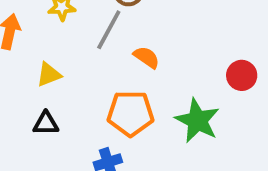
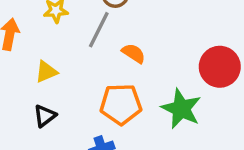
red circle: (242, 75) -> (220, 67), size x1.5
black triangle: (46, 123) -> (45, 116), turned -35

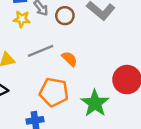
gray line: (99, 30) -> (41, 51), moved, turned 30

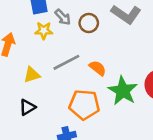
green star: (95, 103) -> (123, 91), moved

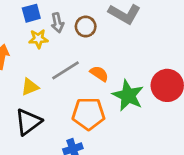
gray arrow: (63, 17) -> (57, 23), turned 36
black triangle: (27, 107) -> (28, 122), size x1.5

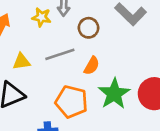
brown circle: (86, 27) -> (89, 28), moved
orange semicircle: (99, 74) -> (92, 66), turned 72

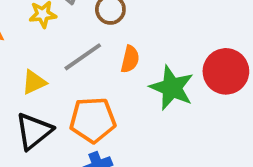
orange pentagon: (71, 102) -> (93, 120), moved

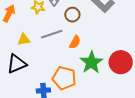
orange pentagon: (93, 120) -> (64, 78), moved

